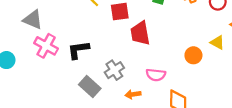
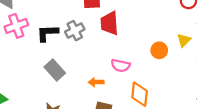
yellow triangle: (217, 42) -> (184, 40), turned 40
pink cross: (46, 46) -> (16, 26), turned 35
gray cross: (114, 70) -> (75, 31), moved

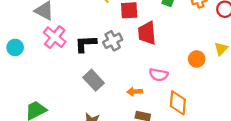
pink cross: (16, 26) -> (55, 37), turned -30

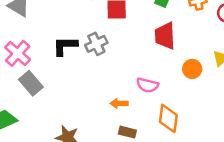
red trapezoid: (147, 33) -> (165, 36), moved
pink cross: (55, 37) -> (18, 53), moved
gray rectangle: (94, 80) -> (31, 83), moved

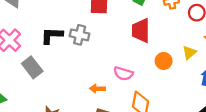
gray cross: (96, 44) -> (80, 35), turned 36
gray rectangle: (31, 83) -> (32, 67), moved

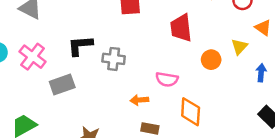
gray cross: (80, 35) -> (114, 59), moved
gray rectangle: (32, 67) -> (62, 85), turned -65

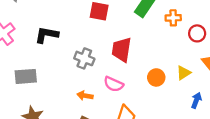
red trapezoid: (181, 28) -> (122, 50), moved
gray cross: (114, 59) -> (84, 58), moved
gray rectangle: (62, 85) -> (26, 76), moved

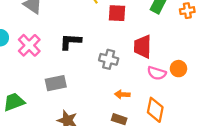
pink semicircle: (113, 84) -> (157, 73), moved
orange arrow: (85, 96) -> (122, 94), moved

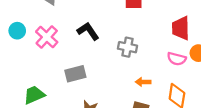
black L-shape: (70, 42) -> (88, 31), turned 55
red trapezoid: (143, 47) -> (181, 28), moved

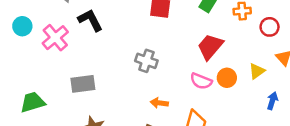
red trapezoid: (181, 28) -> (210, 47), turned 35
black L-shape: (88, 31) -> (90, 20), moved

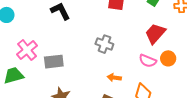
pink cross: (55, 38) -> (27, 50), moved

